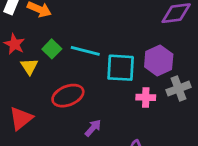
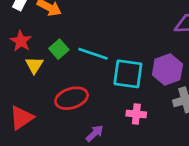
pink cross: (146, 97) -> (136, 114), moved

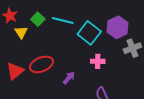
cyan square: (128, 74) -> (89, 33), turned 35
red ellipse: (72, 98) -> (41, 64), moved

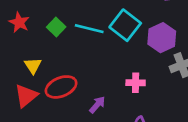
yellow triangle: (21, 32) -> (33, 66), moved
cyan square: (89, 33) -> (125, 25), moved

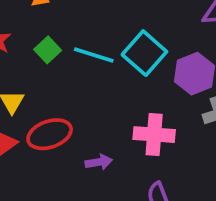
pink cross: (136, 83) -> (154, 135), size x1.5
purple arrow: (97, 105) -> (99, 162), turned 36

